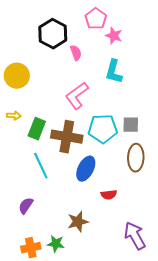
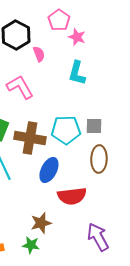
pink L-shape: (77, 96) -> (20, 87), moved, turned 96
red semicircle: (109, 195) -> (72, 196), size x1.8
green star: (56, 244) -> (31, 245), moved

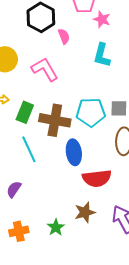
blue ellipse: (49, 170) -> (74, 152), turned -35
brown star: (41, 223) -> (85, 212), moved
green star: (31, 245) -> (56, 227), turned 30

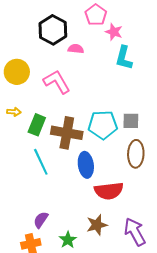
pink semicircle: (64, 36) -> (76, 49), turned -63
cyan L-shape: (102, 55) -> (124, 58), moved
purple semicircle: (14, 189) -> (41, 220), moved

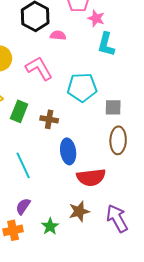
cyan pentagon: (103, 125) -> (82, 87), moved
brown cross: (67, 133) -> (49, 119), size x0.6
cyan line: (41, 162) -> (23, 165), moved

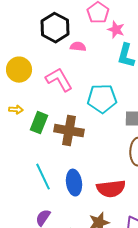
brown cross: (49, 119) -> (69, 131), size x1.6
blue ellipse: (68, 151) -> (74, 183), moved

